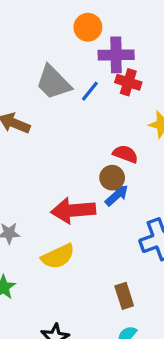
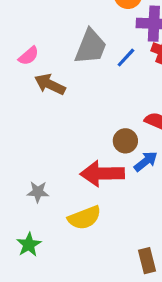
gray trapezoid: (53, 82) -> (91, 47), turned -117
brown circle: (112, 178) -> (125, 141), moved

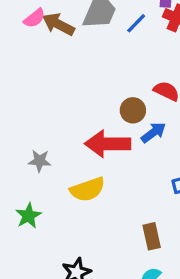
brown arrow: (50, 84) -> (58, 24), moved

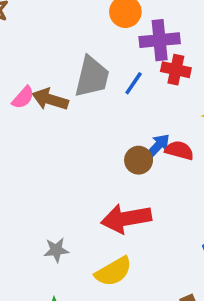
brown circle: (133, 110) -> (139, 160), moved
blue arrow: (153, 132) -> (157, 146), moved

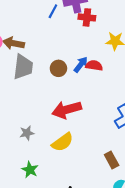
gray trapezoid: (92, 77) -> (23, 67), moved
blue line: (134, 83) -> (53, 11), moved
brown circle: (139, 160) -> (58, 68), moved

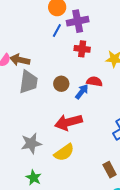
red cross: (87, 17) -> (82, 49), moved
blue arrow: (81, 65) -> (82, 92), moved
gray star: (27, 133) -> (31, 143), size x1.5

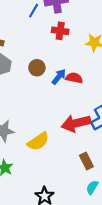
red semicircle: (94, 81) -> (74, 78), moved
red arrow: (68, 122) -> (76, 123), moved

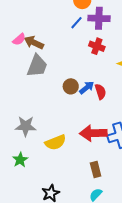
brown circle: (37, 68) -> (71, 86), moved
red semicircle: (74, 78) -> (100, 92), turned 49

